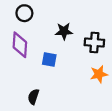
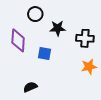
black circle: (24, 13) -> (35, 14), moved
black semicircle: (33, 97) -> (30, 87), turned 48

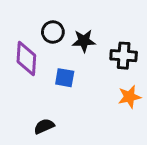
black circle: (35, 14) -> (53, 32), moved

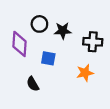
orange star: (129, 97) -> (85, 73), moved
black semicircle: (44, 126) -> (33, 84), moved, turned -96

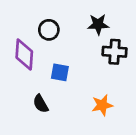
black star: (63, 31) -> (98, 24), moved
orange star: (85, 73) -> (102, 105), moved

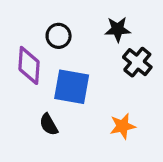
black cross: (115, 52) -> (137, 62), turned 35
blue square: (60, 72) -> (72, 87), size x1.6

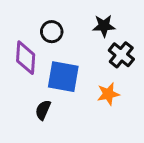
black semicircle: (49, 125) -> (43, 110), turned 54
orange star: (123, 126) -> (108, 94), moved

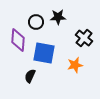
black star: (104, 26) -> (58, 17), moved

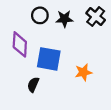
black circle: (36, 22) -> (40, 15), moved
black cross: (84, 38) -> (96, 17), moved

